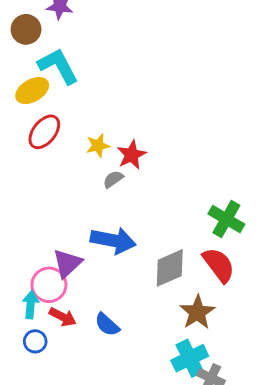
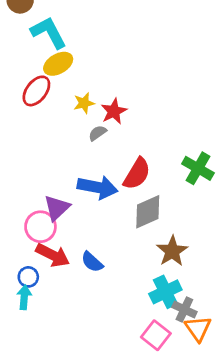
yellow ellipse: (32, 91) -> (58, 64), moved
red semicircle: (219, 265) -> (137, 174), moved, turned 68
cyan arrow: (31, 305) -> (24, 297), moved
red arrow: (63, 317) -> (53, 255), size x1.4

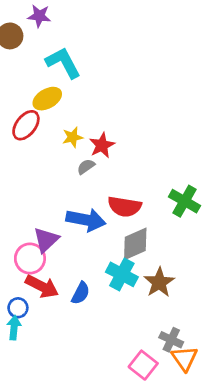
cyan L-shape: (49, 33) -> (63, 63), moved
red semicircle: (137, 174) -> (125, 207), turned 68
blue semicircle: (92, 262) -> (81, 293), turned -105
cyan cross: (165, 292) -> (122, 274), moved, turned -36

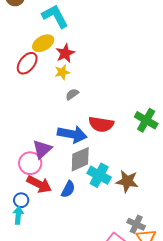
red star: (102, 145) -> (65, 53), moved
gray diamond: (135, 244) -> (80, 159), moved
brown star: (159, 282) -> (127, 181), turned -30

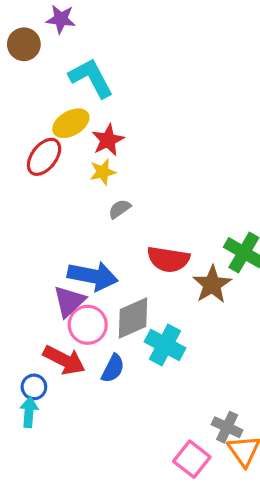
blue arrow: (72, 134) -> (93, 276), moved
pink circle: (30, 163) -> (88, 325), moved
brown star: (127, 181) -> (212, 284), moved, turned 30

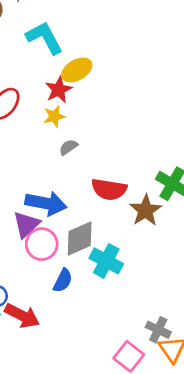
yellow ellipse: (71, 123) -> (77, 70), moved
red arrow: (64, 360) -> (22, 316), moved

